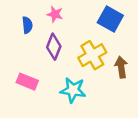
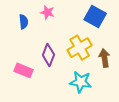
purple diamond: (54, 47) -> (48, 55), moved
cyan star: (73, 90) -> (81, 82), moved

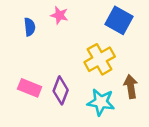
purple diamond: (48, 55) -> (61, 90), moved
brown arrow: (104, 58) -> (131, 87), moved

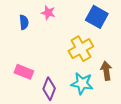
purple diamond: (61, 90) -> (49, 89), moved

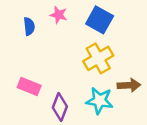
blue square: (97, 17) -> (100, 20), moved
brown arrow: (106, 71) -> (129, 85), turned 96

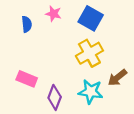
brown arrow: (129, 85) -> (117, 78), turned 144

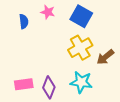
brown arrow: (117, 78) -> (105, 57), moved
pink rectangle: (27, 79) -> (24, 84), moved, turned -30

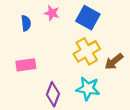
pink rectangle: (24, 84) -> (26, 65), moved

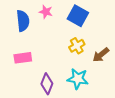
blue semicircle: (26, 23) -> (23, 21), size x1.5
yellow cross: (87, 51) -> (77, 46), size x0.7

